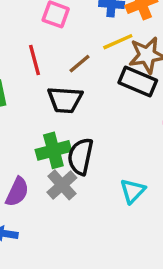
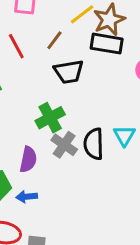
black trapezoid: (65, 100) -> (69, 72), moved
black semicircle: (80, 156) -> (94, 144), moved

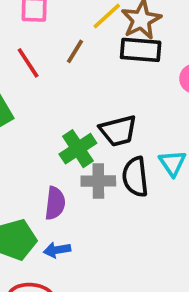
black trapezoid: (69, 72) -> (118, 131), moved
gray cross: (64, 145) -> (98, 181), turned -30

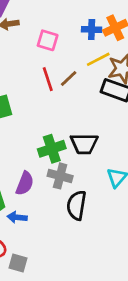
red line: (28, 63) -> (48, 79), moved
black semicircle: (135, 177) -> (77, 205), moved

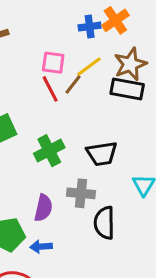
pink square: (48, 40) -> (53, 63), moved
yellow line: (98, 59) -> (89, 67), moved
green cross: (52, 149) -> (49, 151), moved

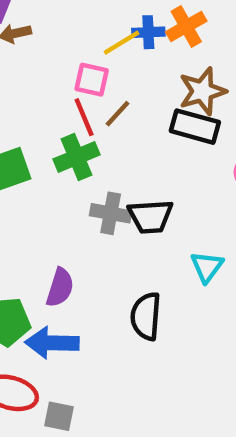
yellow line: (89, 67) -> (121, 43), moved
green cross: (49, 151) -> (76, 157), moved
gray cross: (81, 193) -> (111, 213), moved
blue arrow: (41, 247) -> (52, 343), size x1.6

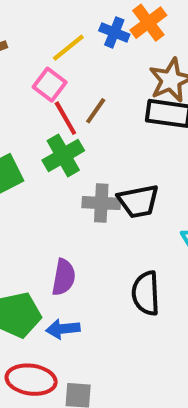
blue cross: (148, 32) -> (114, 32), turned 32
yellow line: (121, 43) -> (68, 48), moved
pink square: (92, 80) -> (50, 85), moved, turned 32
blue arrow: (52, 343) -> (63, 329), size x0.7

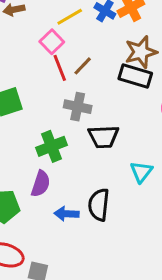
green cross: (63, 155) -> (51, 146), moved
gray cross: (101, 203) -> (78, 107), moved
blue arrow: (63, 329) -> (67, 214), moved

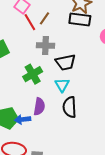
cyan triangle: (141, 172) -> (62, 85), moved
purple semicircle: (41, 184) -> (39, 107), moved
blue arrow: (67, 214) -> (23, 119), moved

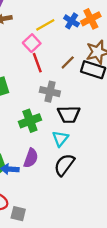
brown line: (45, 18) -> (68, 62), moved
black semicircle: (70, 107) -> (64, 165), turned 30

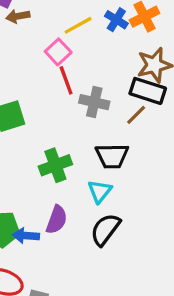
brown line: (68, 62) -> (136, 115), moved
gray cross: (50, 92) -> (94, 102), moved

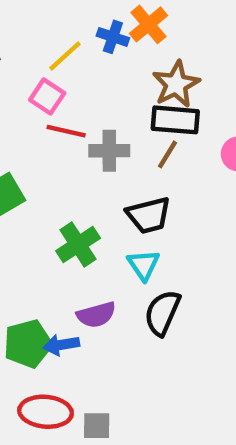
red line: (66, 80) -> (66, 131), turned -44
purple semicircle: (57, 220) -> (96, 315), turned 68

